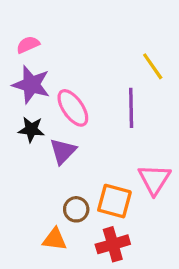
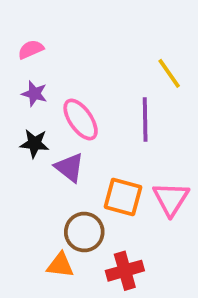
purple star: (31, 85) -> (34, 94), size x0.6
purple triangle: (63, 151) -> (69, 167), turned -36
orange square: (114, 201) -> (123, 197), moved
brown circle: (76, 209) -> (84, 232), size x1.4

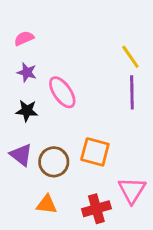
purple line: (145, 119) -> (132, 92), moved
purple triangle: (69, 167) -> (21, 155), moved
pink triangle: (171, 199) -> (132, 190), moved
brown circle: (84, 232) -> (54, 162), moved

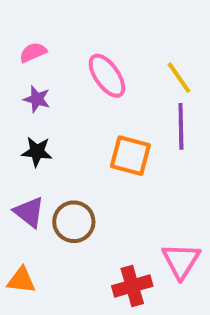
pink ellipse: (62, 92) -> (107, 76), moved
orange square: (95, 152) -> (130, 156), moved
orange triangle: (47, 204) -> (21, 280), moved

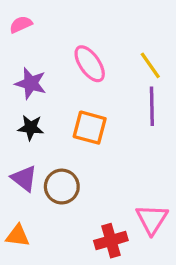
pink semicircle: (33, 52) -> (21, 24), moved
purple star: (37, 99) -> (31, 83), size x1.4
orange square: (130, 156) -> (90, 128), moved

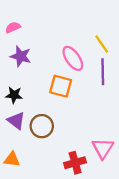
pink semicircle: (21, 24) -> (13, 27), moved
pink ellipse: (90, 64) -> (73, 58), moved
black star: (31, 128) -> (14, 95), moved

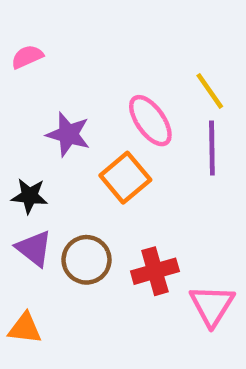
purple star: (21, 56) -> (68, 134), moved
orange square: (61, 86) -> (125, 178), turned 35
red cross: (75, 163) -> (155, 271), moved

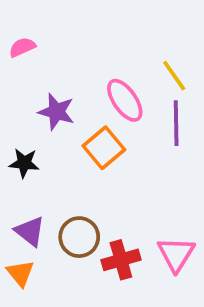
purple triangle: (34, 248) -> (30, 231), moved
brown circle: (86, 260) -> (79, 237), moved
red cross: (155, 271) -> (121, 260), moved
orange triangle: (25, 328) -> (20, 273), turned 44

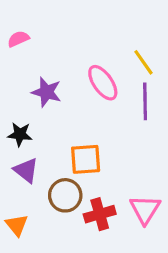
orange square: (104, 148) -> (86, 159), moved, turned 36
purple triangle: (30, 231) -> (26, 170), moved

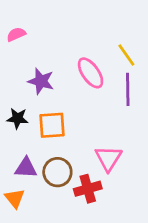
orange square: (86, 159) -> (52, 125), moved
purple triangle: (26, 170) -> (26, 168), moved, turned -35
pink triangle: (145, 209) -> (108, 158), moved

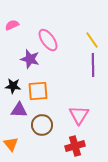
pink ellipse: (91, 73) -> (48, 40), moved
purple triangle: (26, 168) -> (19, 110), moved
red cross: (88, 189) -> (75, 146), moved

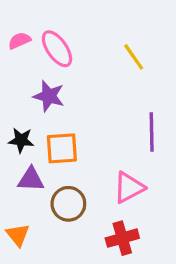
pink ellipse: (48, 40) -> (57, 49), moved
yellow line: (92, 40) -> (134, 57), moved
purple line: (93, 65) -> (152, 132), moved
pink triangle: (79, 115) -> (129, 188), turned 30

